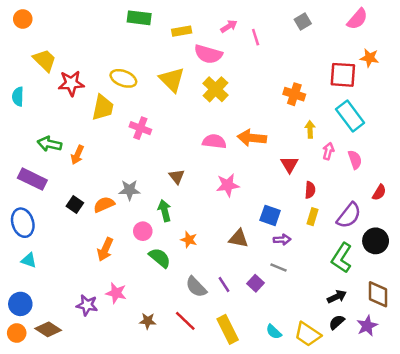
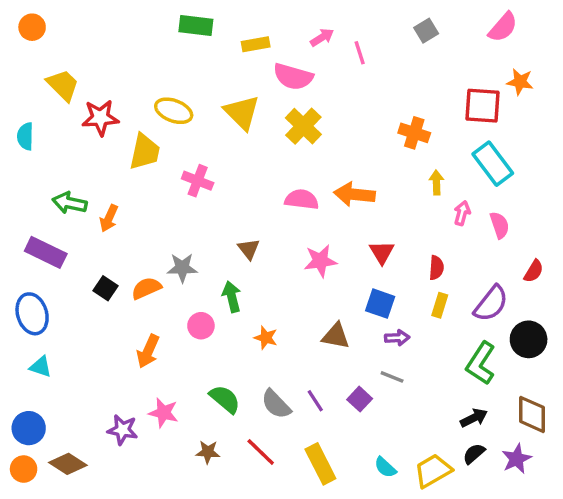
red triangle: (289, 164) -> (382, 252), moved
green semicircle: (160, 258) -> (225, 399), moved
yellow trapezoid: (308, 334) -> (433, 471), turned 116

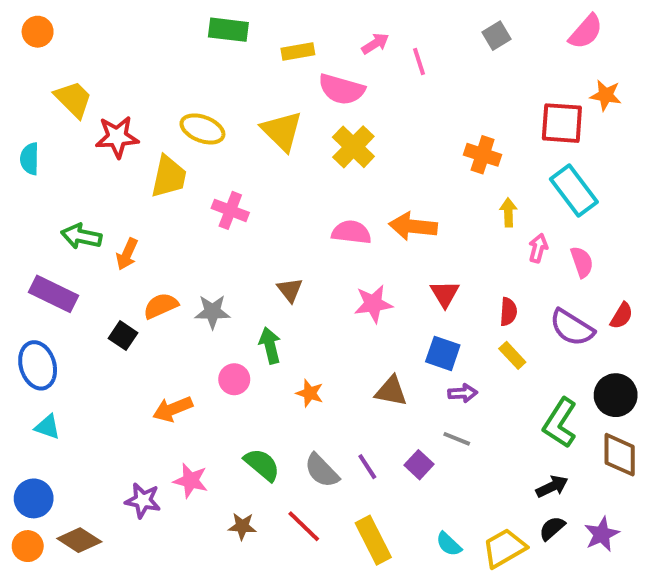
orange semicircle: (146, 288) -> (161, 306), moved
purple semicircle: (491, 304) -> (572, 328), moved, turned 84
yellow rectangle: (440, 305) -> (512, 355), turned -60
orange arrow: (148, 351) -> (173, 409), turned 44
brown diamond: (532, 414) -> (620, 455), moved

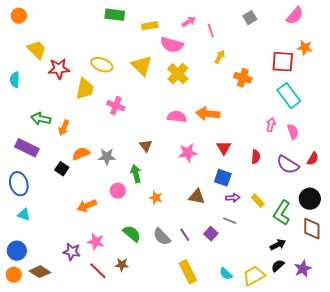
yellow arrow: (508, 212) -> (220, 57), moved, turned 32
yellow rectangle: (512, 355) -> (258, 201), moved
red line: (304, 526) -> (98, 271), moved

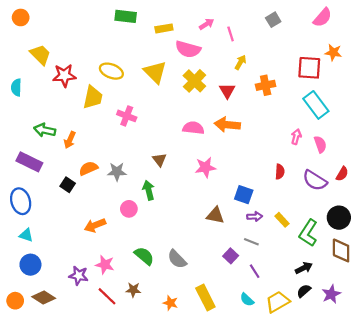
orange cross: (243, 78) -> (266, 85), turned -30
red triangle: (224, 148) -> (227, 91), moved
orange star: (156, 198) -> (170, 303), moved
purple line: (185, 235) -> (255, 271), moved
blue circle: (17, 251) -> (30, 265), moved

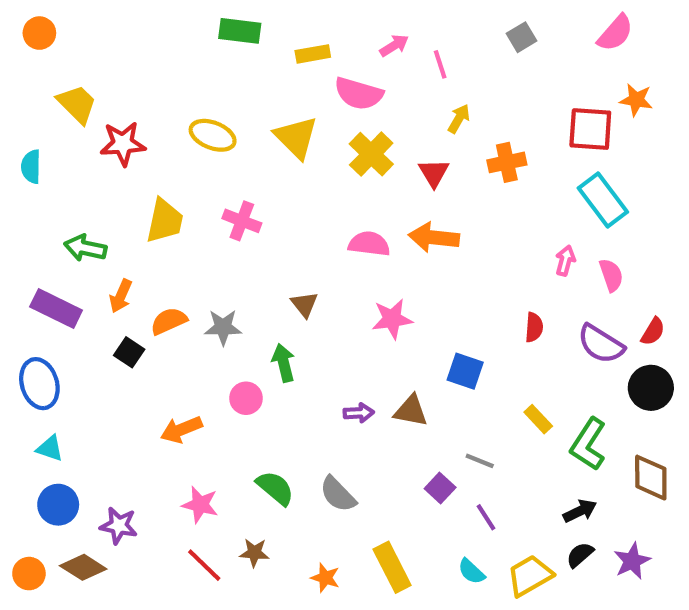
yellow trapezoid: (93, 97) -> (165, 221), moved
orange arrow: (70, 140) -> (121, 296), moved
purple arrow: (255, 217) -> (359, 413), moved
black circle: (339, 218) -> (651, 388), moved
purple star: (79, 276) -> (119, 526), moved

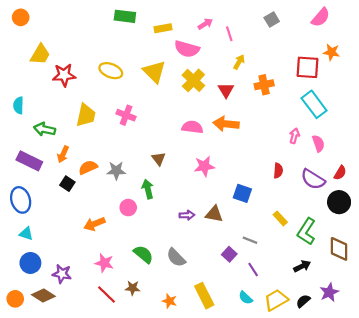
yellow trapezoid: (77, 104) -> (40, 54), turned 75
cyan semicircle: (31, 167) -> (18, 105), moved
black semicircle: (580, 555) -> (303, 301), moved

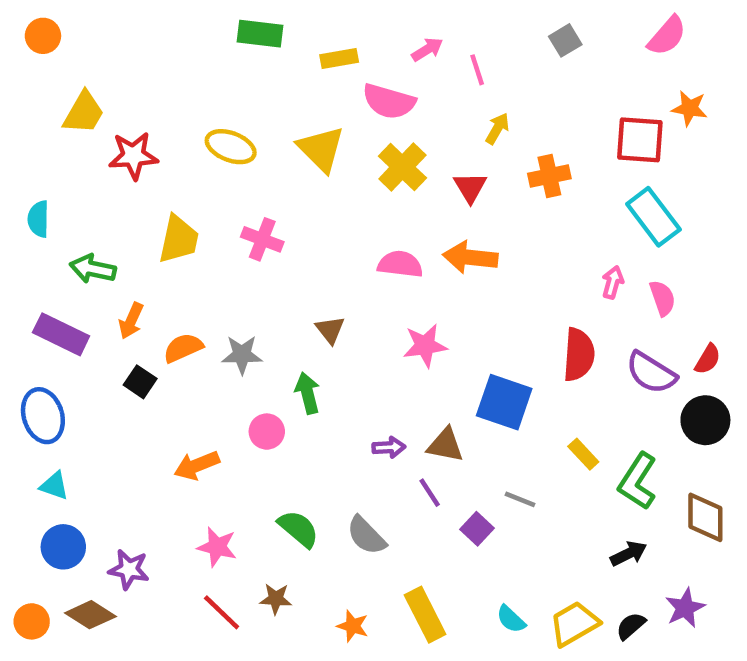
red semicircle: (278, 171) -> (579, 355), size x1.6
blue square: (242, 193) -> (504, 402), size x1.4
purple line: (253, 269) -> (430, 493), moved

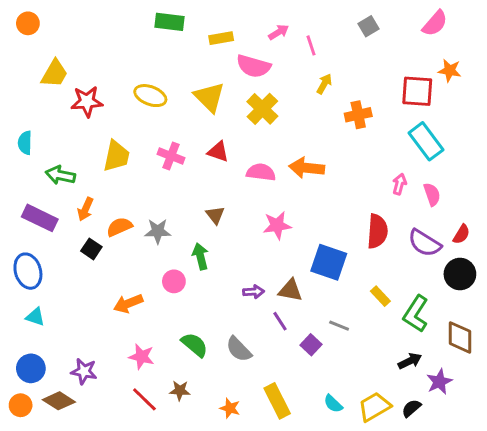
red triangle: (470, 187) -> (218, 152), moved, turned -40
blue circle: (63, 547) -> (31, 368), moved
purple star: (685, 608) -> (439, 382), moved

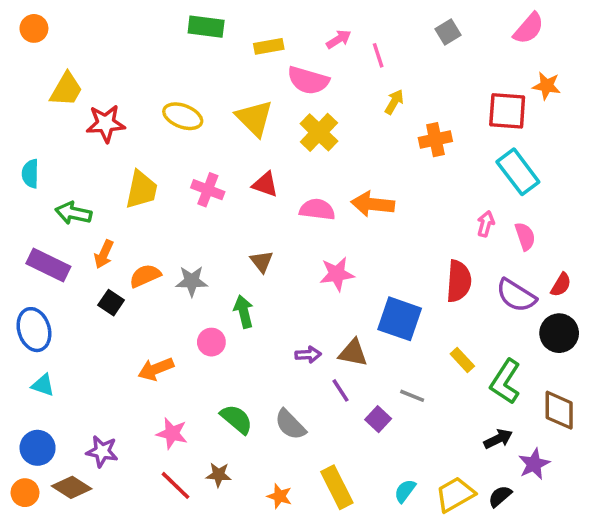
cyan semicircle: (333, 404) -> (405, 491), turned 84

